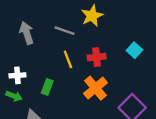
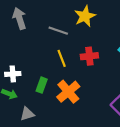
gray arrow: (27, 33) -> (19, 18), moved
orange cross: (95, 88) -> (68, 92), moved

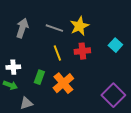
yellow star: (85, 16) -> (79, 26), moved
gray arrow: (19, 18) -> (22, 28), moved, turned 36

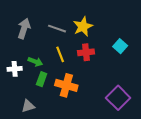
orange cross: (63, 83) -> (66, 85), turned -35
green arrow: (10, 85) -> (35, 62), moved

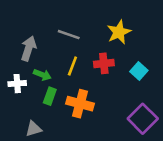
yellow star: (83, 26) -> (119, 32), moved
gray arrow: (24, 29) -> (29, 48), moved
cyan square: (120, 46) -> (139, 71), moved
yellow line: (60, 54) -> (72, 66), turned 42

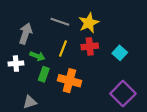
yellow star: (119, 32) -> (89, 23), moved

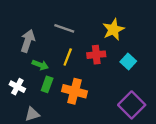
yellow star: (89, 23) -> (113, 30), moved
white cross: (16, 64) -> (17, 87), moved, turned 32

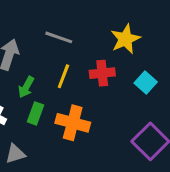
green arrow: (40, 65) -> (26, 87), turned 98

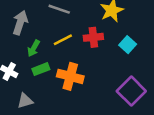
yellow line: (63, 76) -> (63, 40), turned 42
green rectangle: (36, 113) -> (41, 69), turned 49

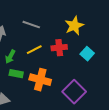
green rectangle: (41, 69) -> (16, 74), turned 32
purple square: (131, 91) -> (74, 92), moved

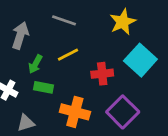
red cross: (59, 48) -> (102, 74), moved
cyan square: (87, 54) -> (140, 60), size x1.6
orange cross: (40, 80) -> (75, 112), moved

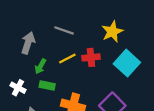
red cross: (102, 74) -> (91, 57), moved

